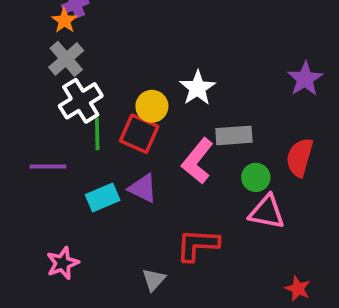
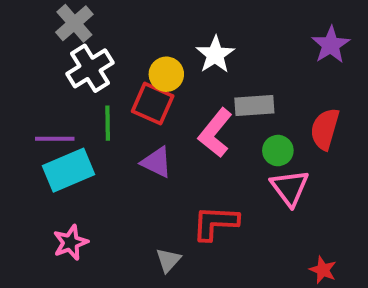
green line: (97, 134) -> (108, 123), moved
cyan rectangle: (103, 197) -> (68, 170), moved, size x1.4
pink triangle: (267, 212) -> (290, 188), turned 42

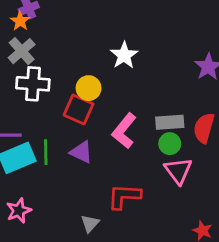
white star: (215, 55) -> (124, 55), moved
white cross: (90, 68) -> (33, 84), turned 36
gray rectangle: (254, 106) -> (170, 122), moved
green line: (108, 123) -> (46, 152), moved

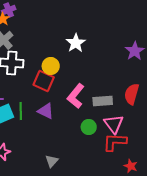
gray rectangle: (170, 122) -> (103, 101), moved
green circle: (170, 144) -> (89, 127), moved
red L-shape: (124, 196) -> (115, 142), moved

